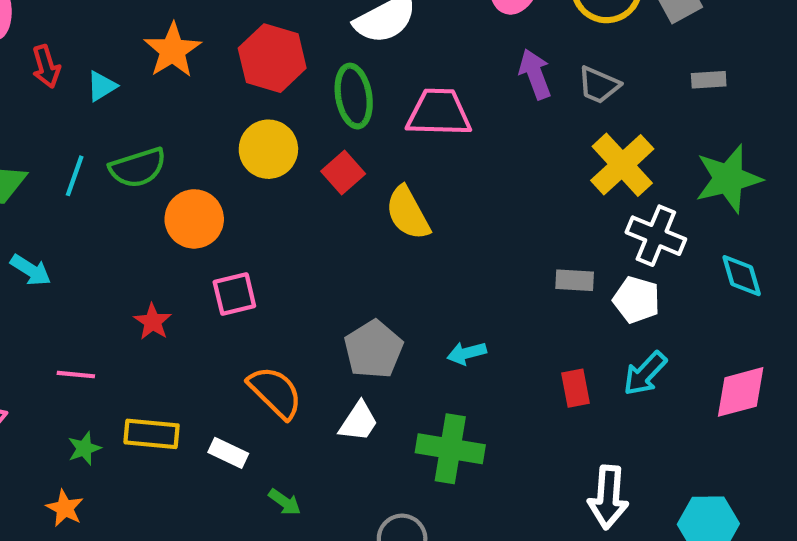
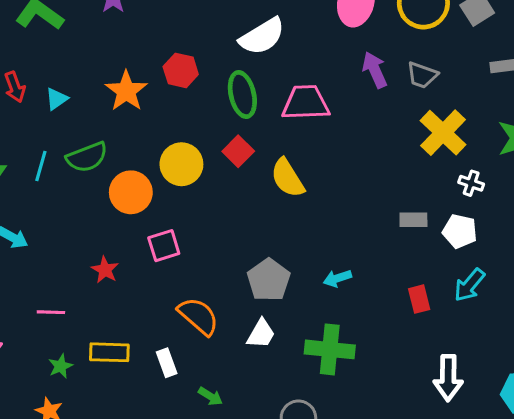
orange star: (173, 50) -> (126, 91), moved
red hexagon: (272, 58) -> (181, 70), size x0.7
yellow circle: (268, 149) -> (181, 164), moved
white cross: (656, 236) -> (471, 183), size x0.6
white rectangle: (228, 453) -> (167, 363), turned 48

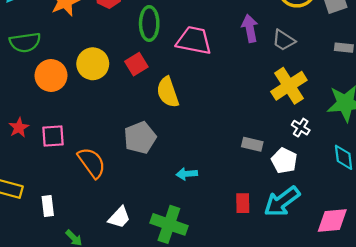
pink square: (164, 246) -> (53, 136), moved
gray pentagon: (269, 280) -> (140, 138), moved
cyan arrow: (469, 285) -> (282, 202), size x1.4
orange semicircle: (198, 316) -> (92, 163), moved
white trapezoid: (261, 334) -> (119, 217), moved

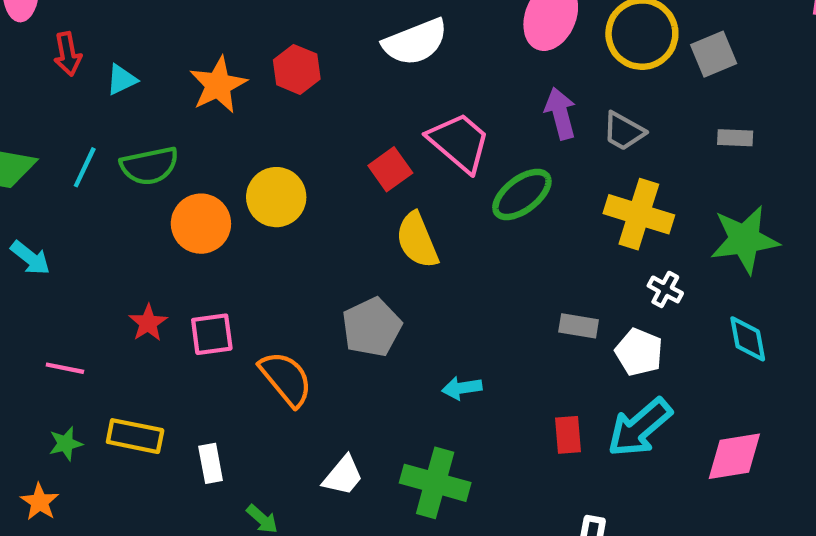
green ellipse: (149, 23) -> (522, 194), moved, turned 56
pink trapezoid: (194, 40) -> (459, 142), turned 33
red square: (136, 64) -> (390, 169), moved
yellow cross: (289, 86) -> (639, 214), turned -36

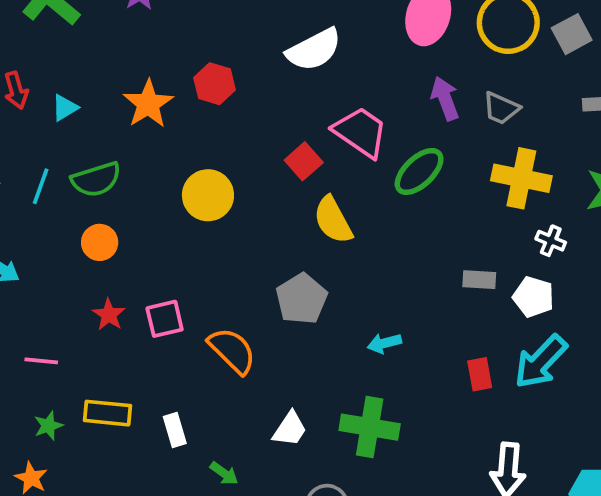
orange circle: (201, 224) -> (100, 242), moved, size x0.7

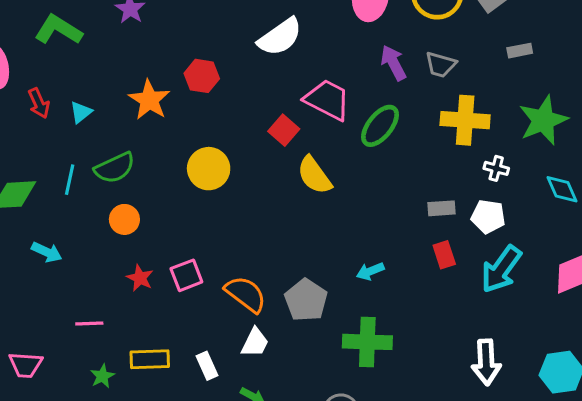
gray pentagon: (301, 299) -> (306, 300), moved
red rectangle: (480, 374) -> (444, 255), moved
white trapezoid: (290, 429) -> (255, 343), moved

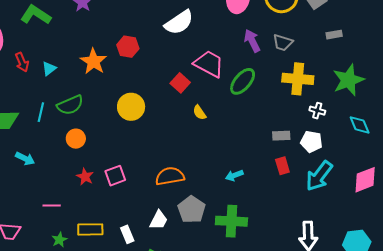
yellow semicircle: (314, 175) -> (199, 113), size x0.6
orange semicircle: (246, 294) -> (170, 176), moved, turned -48
gray pentagon: (306, 300) -> (192, 210), moved

